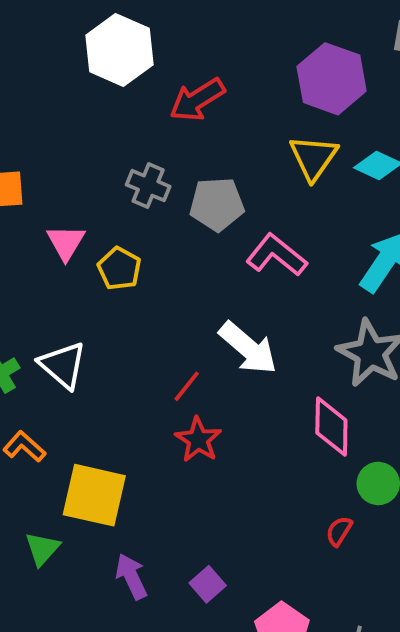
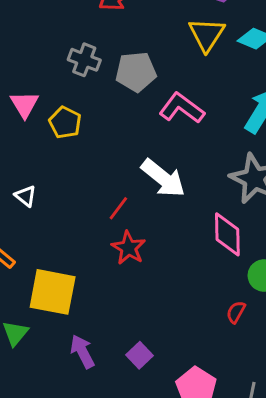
white triangle: (63, 365) -> (26, 196), size x0.6

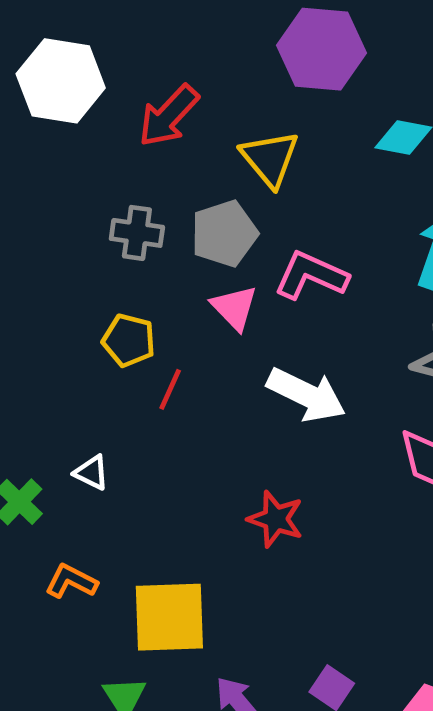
yellow triangle: (207, 34) -> (270, 159), moved
pink triangle: (24, 104) -> (234, 308), moved
red line: (118, 208) -> (170, 389), moved

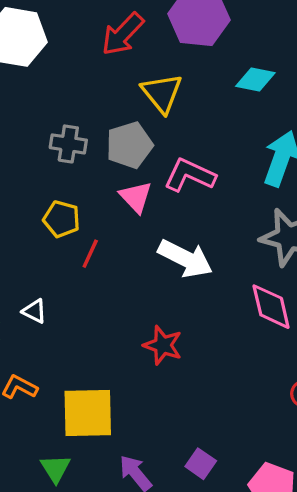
red arrow: (168, 116) -> (123, 34), moved

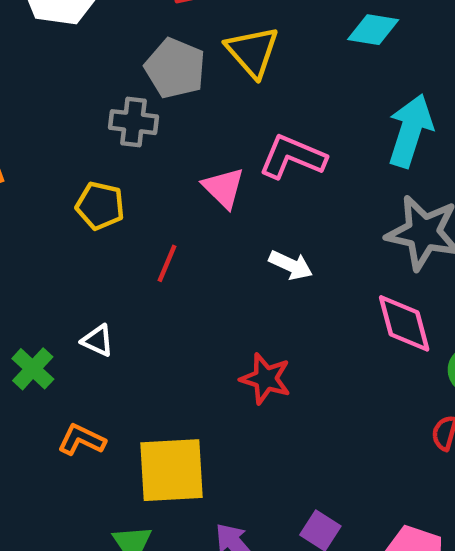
gray pentagon: (129, 145) -> (175, 68), moved, turned -30
yellow pentagon: (62, 219) -> (100, 206), moved
white arrow: (185, 259) -> (291, 265), size x0.6

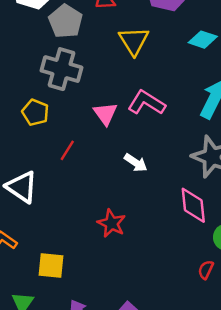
gray pentagon: (175, 68) -> (66, 21), moved
gray cross: (134, 122) -> (61, 69), size x1.5
white triangle: (98, 341) -> (22, 187), size x1.8
yellow square: (171, 470) -> (51, 265), size x0.7

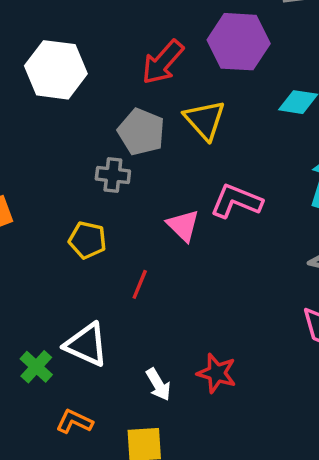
gray pentagon: (66, 21) -> (141, 132), moved
gray cross: (61, 69) -> (113, 175), size x0.6
white arrow: (136, 163) -> (158, 384), moved, turned 35

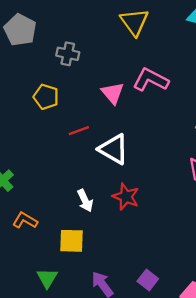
gray pentagon: (141, 132) -> (20, 30), moved
red line: (140, 284) -> (79, 131), turned 42
white triangle: (86, 345) -> (114, 149), moved

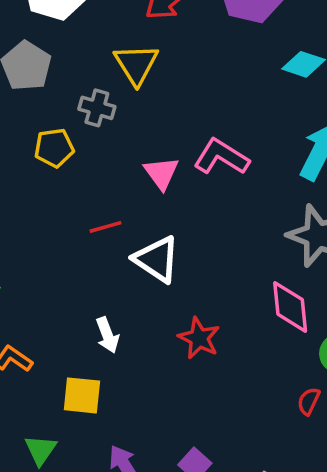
yellow triangle: (134, 22) -> (136, 64), moved
yellow pentagon: (46, 97) -> (54, 148), moved, turned -30
red star: (126, 197) -> (199, 338), moved

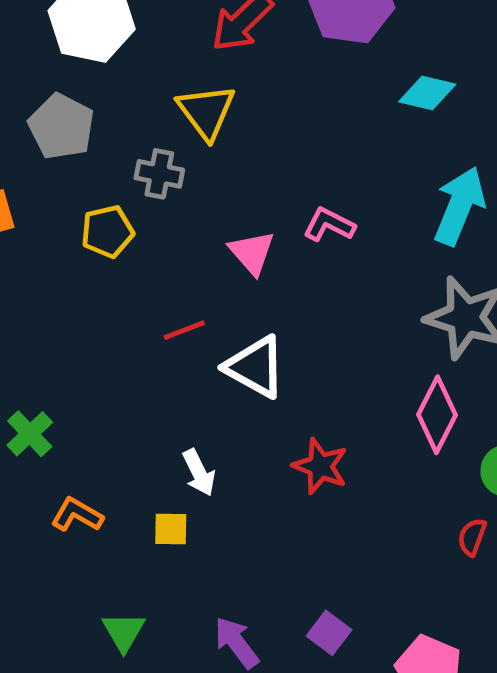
pink L-shape: (221, 157) -> (329, 225), size x0.7
pink diamond: (290, 307) -> (437, 415), turned 38
yellow square: (82, 395) -> (171, 529), moved, size x0.7

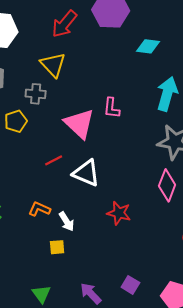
pink L-shape: (329, 225) -> (112, 108), turned -105
pink triangle: (252, 253) -> (79, 124), size x1.5
orange L-shape: (77, 515) -> (39, 209), moved

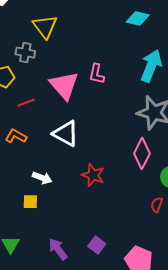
red line: (54, 160) -> (26, 103), moved
orange L-shape: (39, 209) -> (16, 136), moved
white arrow: (67, 221) -> (42, 178), turned -42

